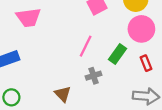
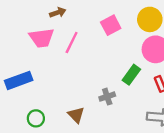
pink line: (86, 46) -> (72, 42), moved
green circle: (11, 97) -> (36, 118), moved

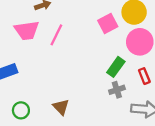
pink square: (111, 25) -> (108, 24), moved
gray cross: (107, 97) -> (117, 90), moved

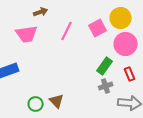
pink line: (56, 35) -> (67, 31), moved
green circle: (21, 110) -> (36, 104), moved

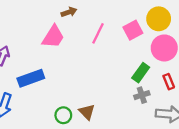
pink trapezoid: (27, 34) -> (53, 37), turned -50

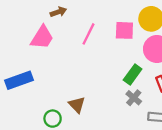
pink square: (133, 30) -> (124, 30), turned 30
gray cross: (142, 95) -> (134, 98), turned -32
brown triangle: (87, 112) -> (77, 105), moved

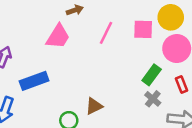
brown triangle: (77, 105) -> (94, 106), turned 48

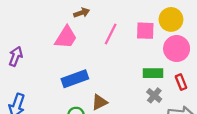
green rectangle: (152, 75) -> (153, 73), turned 54
blue rectangle: (34, 81) -> (75, 79), moved

